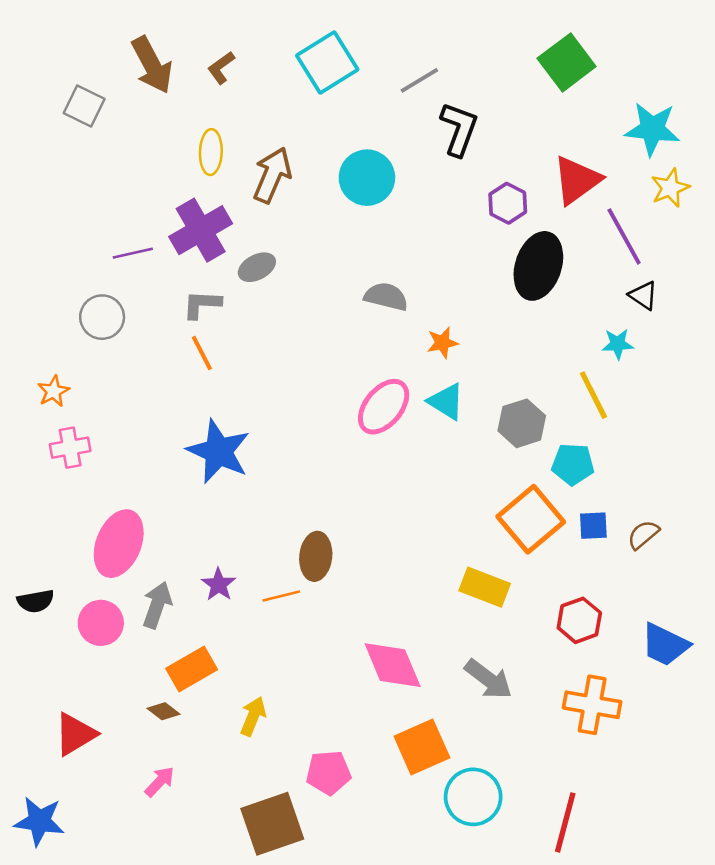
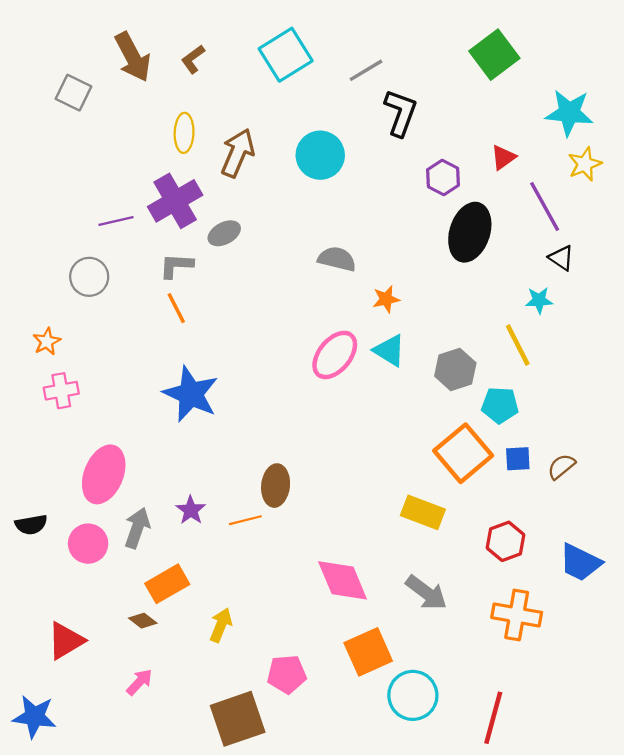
red triangle: (577, 180) -> (503, 157), size x0.6

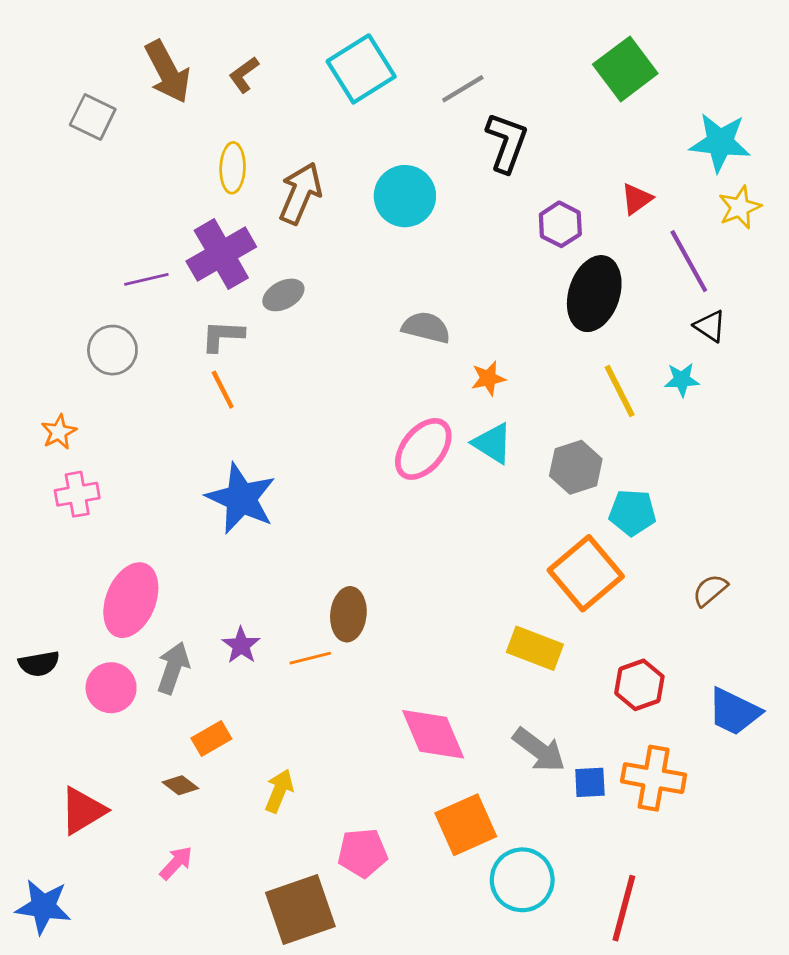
yellow line: (518, 345) -> (620, 391), moved
blue square: (518, 459) -> (590, 782), moved
orange rectangle: (167, 584) -> (211, 739), size x0.7

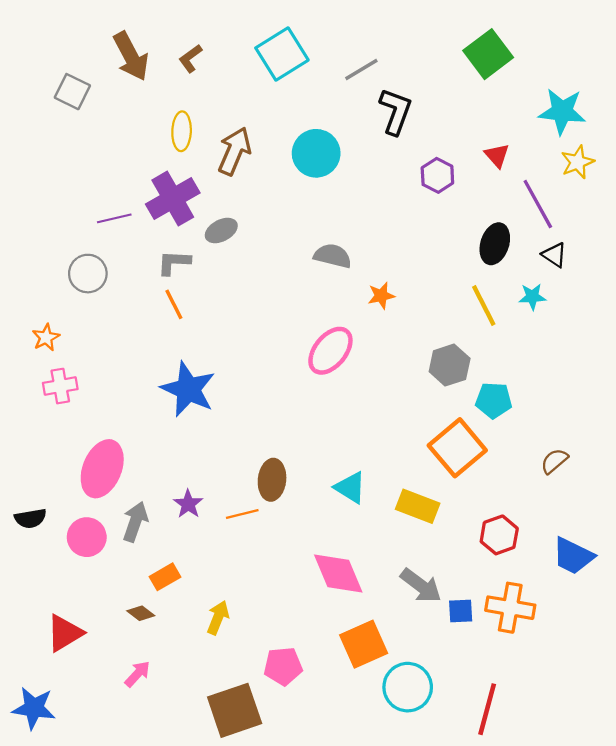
red triangle: (637, 199) -> (497, 156), turned -36
black ellipse: (594, 294) -> (495, 244), moved, size x0.7
cyan triangle: (492, 443) -> (350, 487), moved

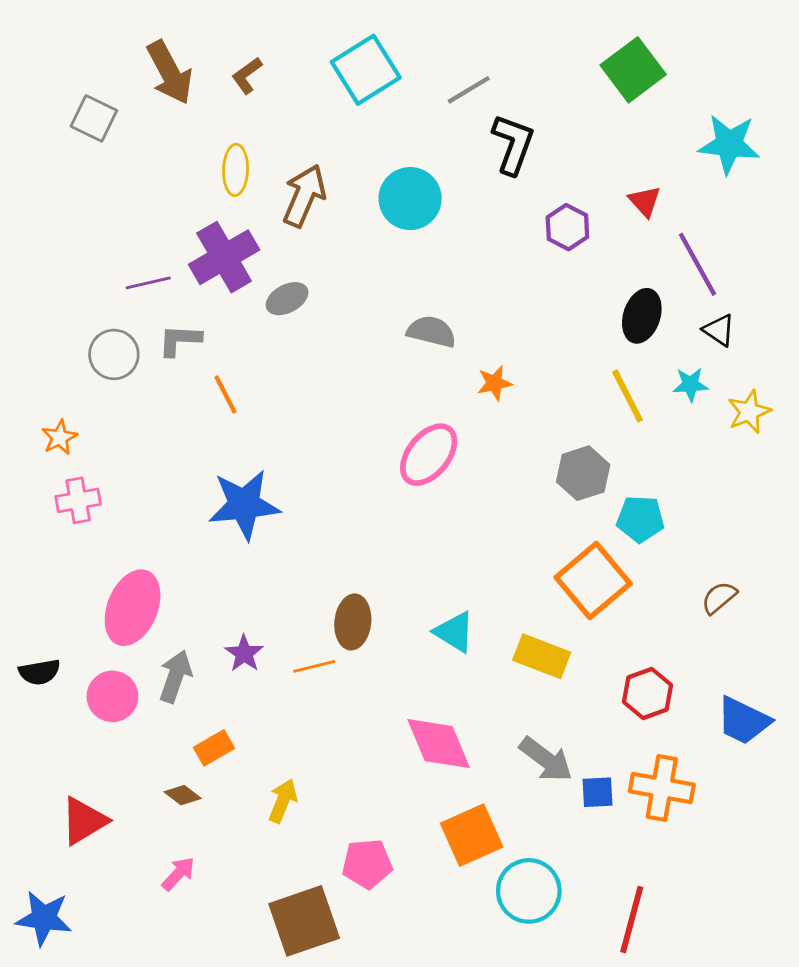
yellow star: (578, 162) -> (749, 412), moved
gray L-shape: (174, 262) -> (180, 340), moved
blue star: (188, 389) -> (244, 505), turned -30

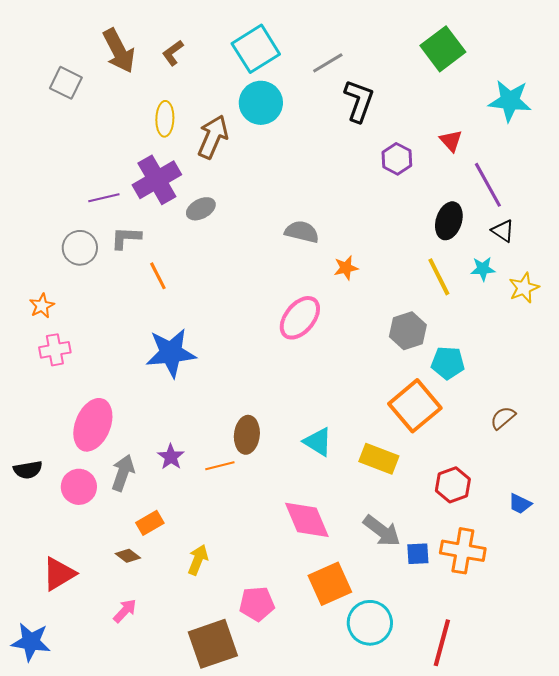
cyan circle: (410, 199) -> (261, 103), moved
blue trapezoid: (743, 721) -> (520, 504), size x0.6

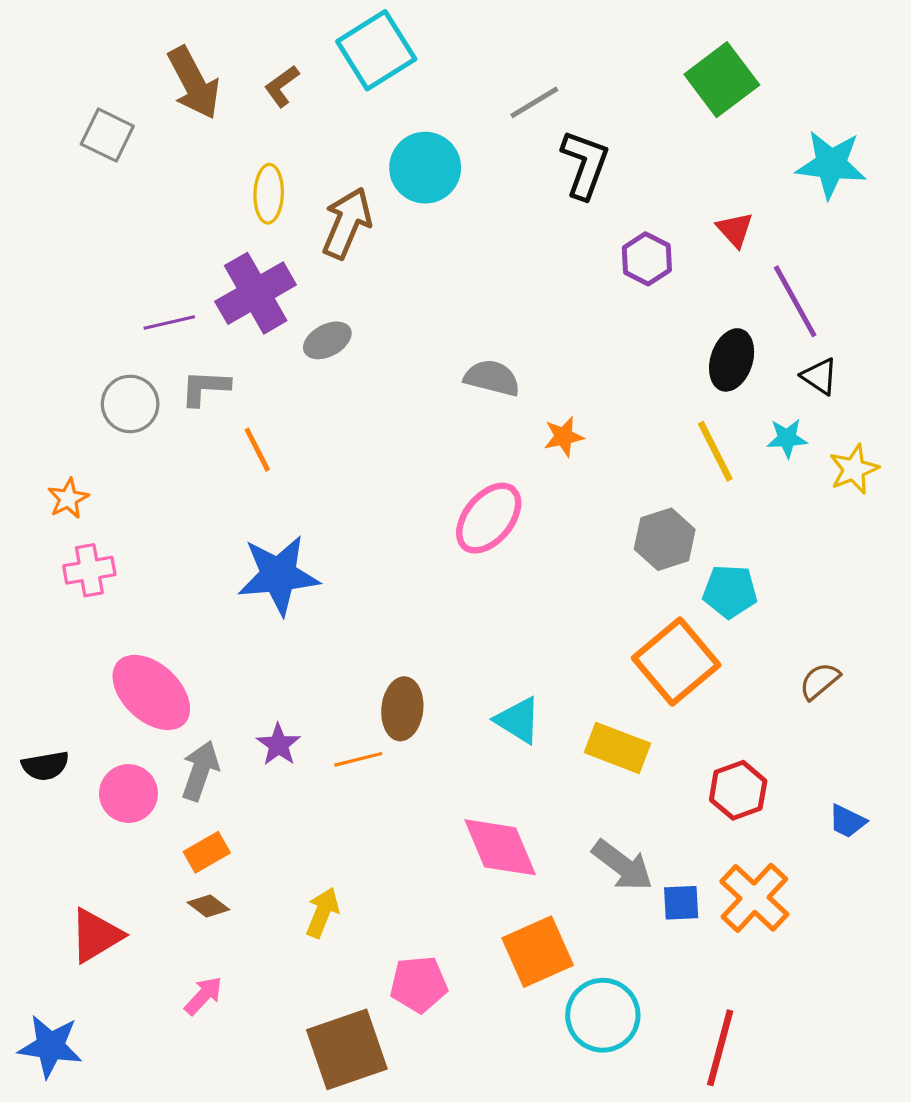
cyan square: (256, 49) -> (376, 50), moved
pink ellipse: (93, 425) -> (151, 692), turned -69
orange rectangle: (150, 523) -> (207, 852), moved
orange cross: (463, 551) -> (754, 898), turned 33

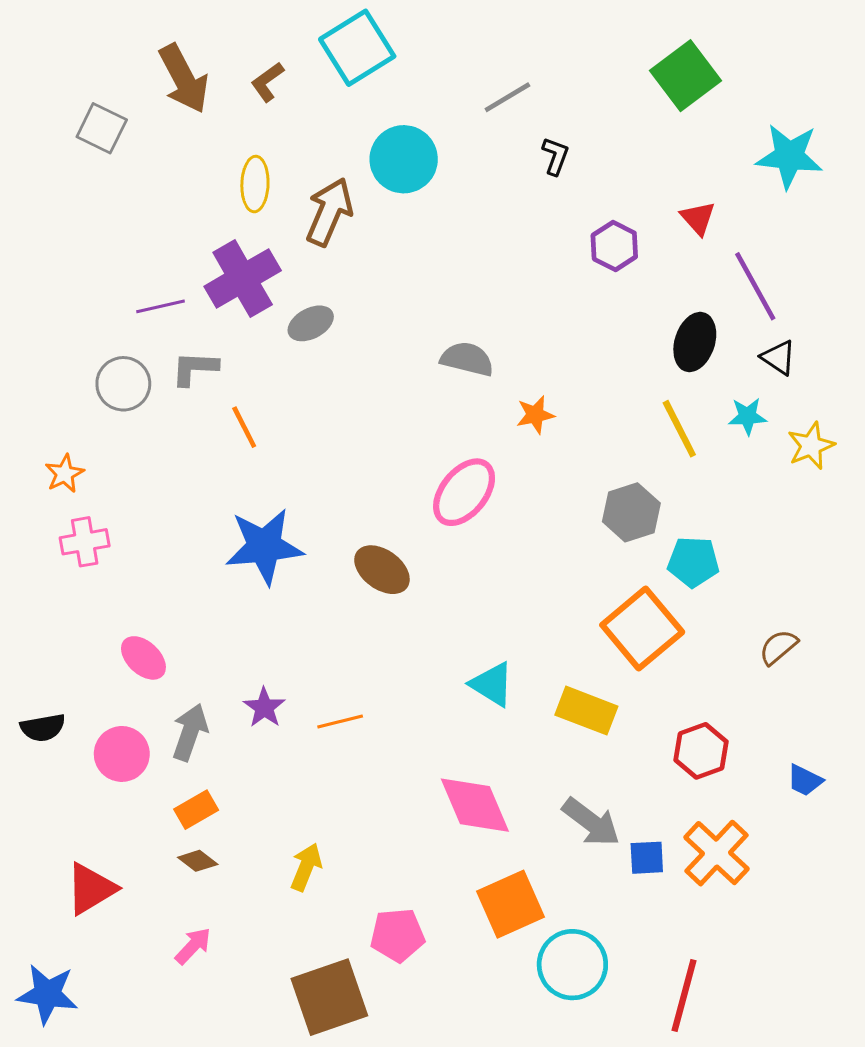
black L-shape: (585, 164) -> (555, 156), size x0.6
pink ellipse: (151, 692) -> (143, 658), size x0.6
brown ellipse: (402, 709) -> (382, 570), moved, turned -60

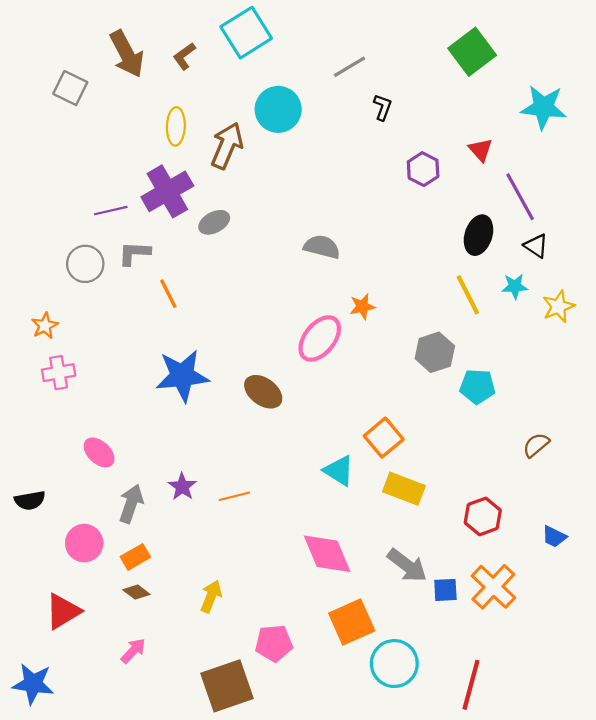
orange star: (535, 415) -> (362, 307), moved
orange square: (642, 629) -> (384, 438), moved, size x0.7
pink circle: (122, 754) -> (84, 543), moved

